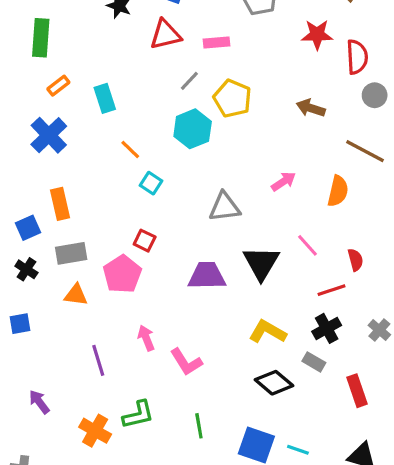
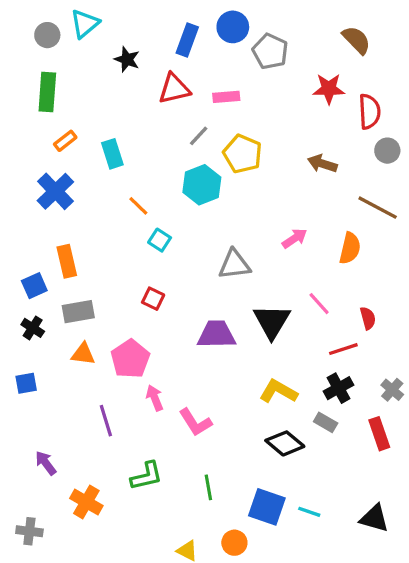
pink pentagon: (122, 274) -> (130, 359), moved
red rectangle: (357, 391) -> (379, 434), moved
orange cross: (95, 431) -> (86, 502), moved

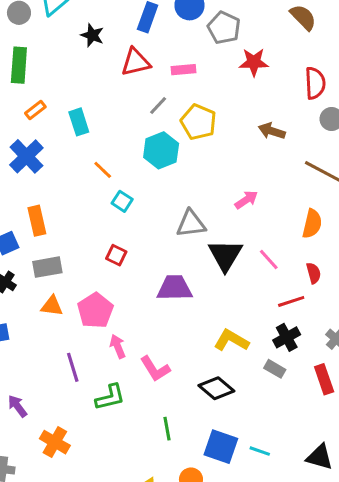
red star: (329, 89) -> (254, 62), moved
orange semicircle: (350, 248) -> (312, 224), moved
black triangle: (272, 321) -> (225, 255), moved
black diamond: (285, 443) -> (216, 388), moved
green L-shape: (147, 476) -> (110, 397), moved

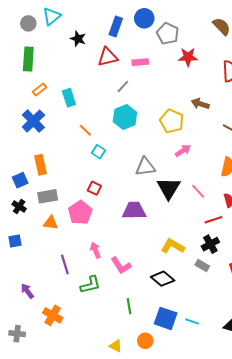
yellow pentagon: (198, 122) -> (172, 121), moved
pink pentagon: (95, 310) -> (80, 213), moved

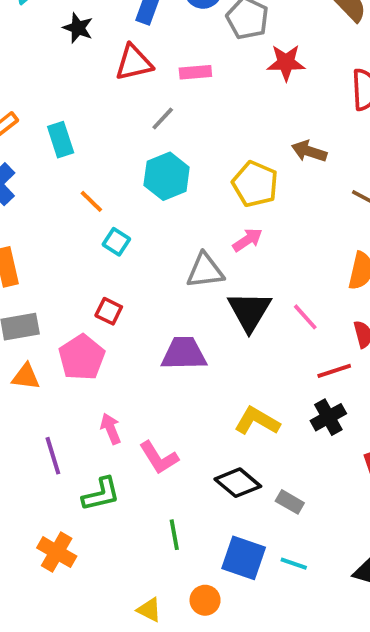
pink arrow: (183, 151) -> (247, 240), moved
gray rectangle: (202, 265) -> (290, 502), moved
orange cross: (53, 315) -> (57, 552), moved

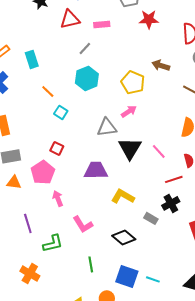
yellow L-shape: (257, 421) -> (123, 196), moved
pink arrow: (111, 429) -> (58, 198), moved
gray rectangle: (290, 502) -> (151, 218), moved

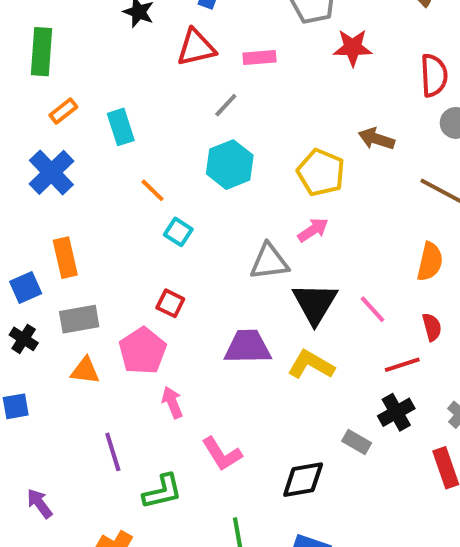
yellow L-shape: (123, 196) -> (311, 365), moved
black diamond: (124, 237) -> (303, 480), turned -50

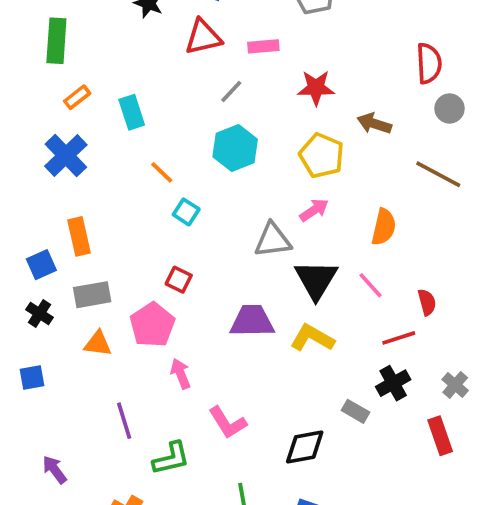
red star: (353, 48) -> (316, 88), moved
orange semicircle: (430, 262) -> (384, 227), moved

